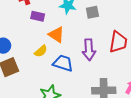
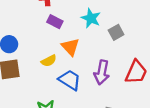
gray square: (92, 12) -> (116, 32), turned -32

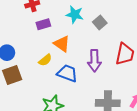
purple rectangle: (55, 22) -> (43, 24), turned -32

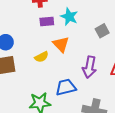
cyan star: (75, 15) -> (69, 17), moved
blue trapezoid: (67, 73) -> (66, 87), moved, turned -45

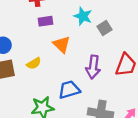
cyan star: (69, 17) -> (83, 16), moved
yellow semicircle: (42, 57) -> (34, 63), moved

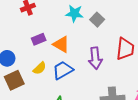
purple rectangle: (46, 21) -> (39, 39), moved
blue trapezoid: (69, 90) -> (63, 70), moved

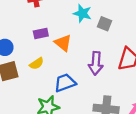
gray square: (97, 20) -> (105, 24), turned -32
blue trapezoid: (63, 70) -> (65, 83), moved

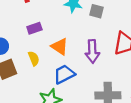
orange triangle: (63, 43) -> (60, 47), moved
yellow semicircle: (37, 64) -> (34, 58), turned -72

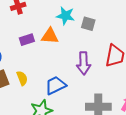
orange triangle: (60, 47) -> (50, 36), moved, turned -30
yellow semicircle: (34, 58) -> (22, 78), moved

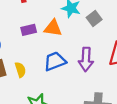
gray square: (88, 24) -> (94, 18), turned 32
blue trapezoid: (55, 85) -> (55, 61), moved

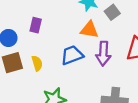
orange triangle: (53, 28) -> (89, 30), moved
purple rectangle: (29, 30) -> (36, 25), moved, turned -64

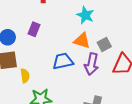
gray square: (112, 12) -> (104, 44), moved
yellow semicircle: (37, 63) -> (25, 76), moved

